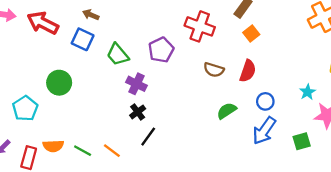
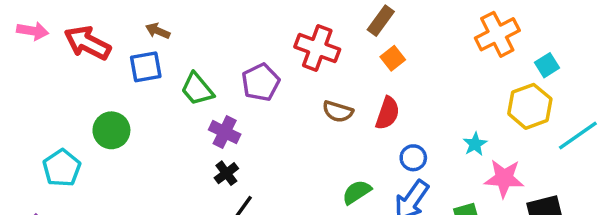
blue square: (83, 39) -> (146, 67), turned -35
green semicircle: (227, 111) -> (357, 192), moved

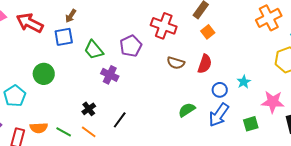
brown arrow: (158, 31) -> (71, 16), turned -80
cyan star: (475, 144) -> (244, 82), moved
black cross: (226, 173) -> (89, 109), moved

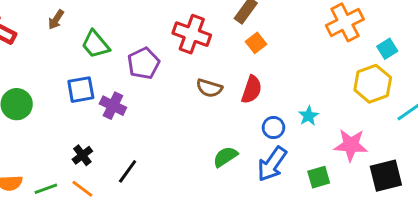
blue square: (64, 37) -> (81, 90), moved
green trapezoid: (94, 50) -> (95, 44), moved
green line: (64, 132) -> (46, 189), turned -49

